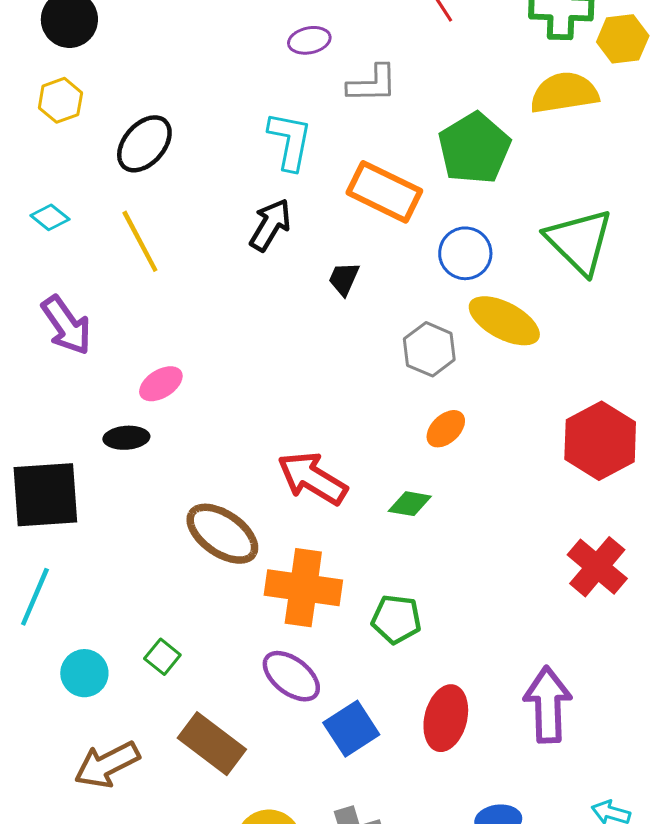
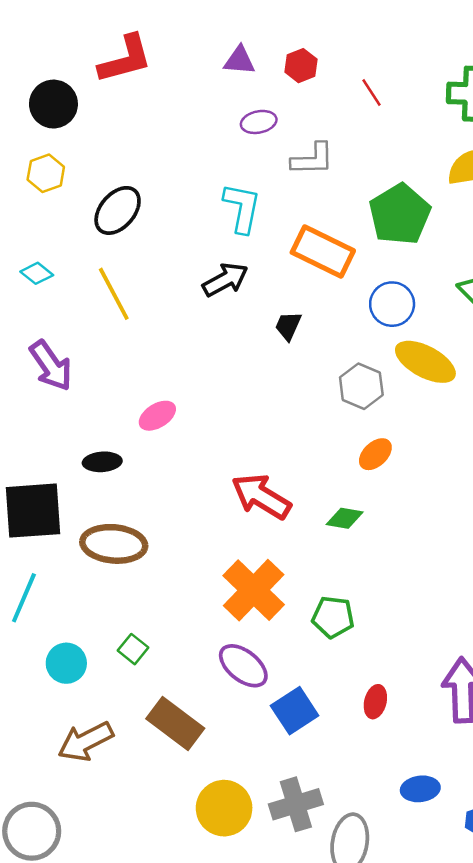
black arrow: (270, 225) -> (225, 280), turned 30
pink ellipse: (161, 384) -> (157, 416), moved
brown ellipse: (222, 534) -> (114, 544), moved, turned -30
orange cross: (303, 588) -> (254, 590), turned 36
red ellipse: (446, 718) -> (375, 702), size x0.6

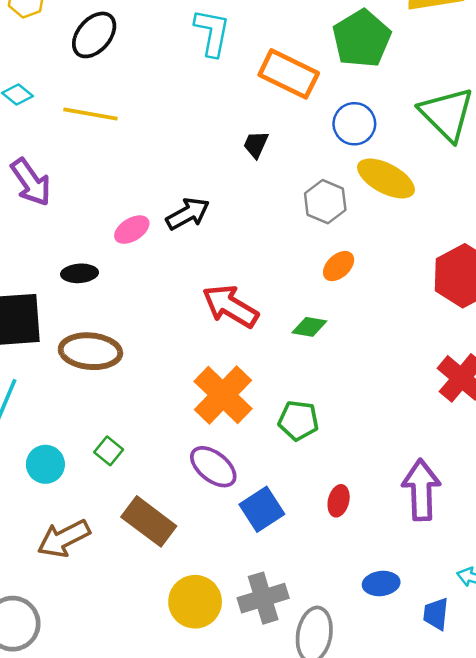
black arrow: (225, 280) -> (188, 214), moved
yellow line: (114, 294) -> (90, 114), turned -52

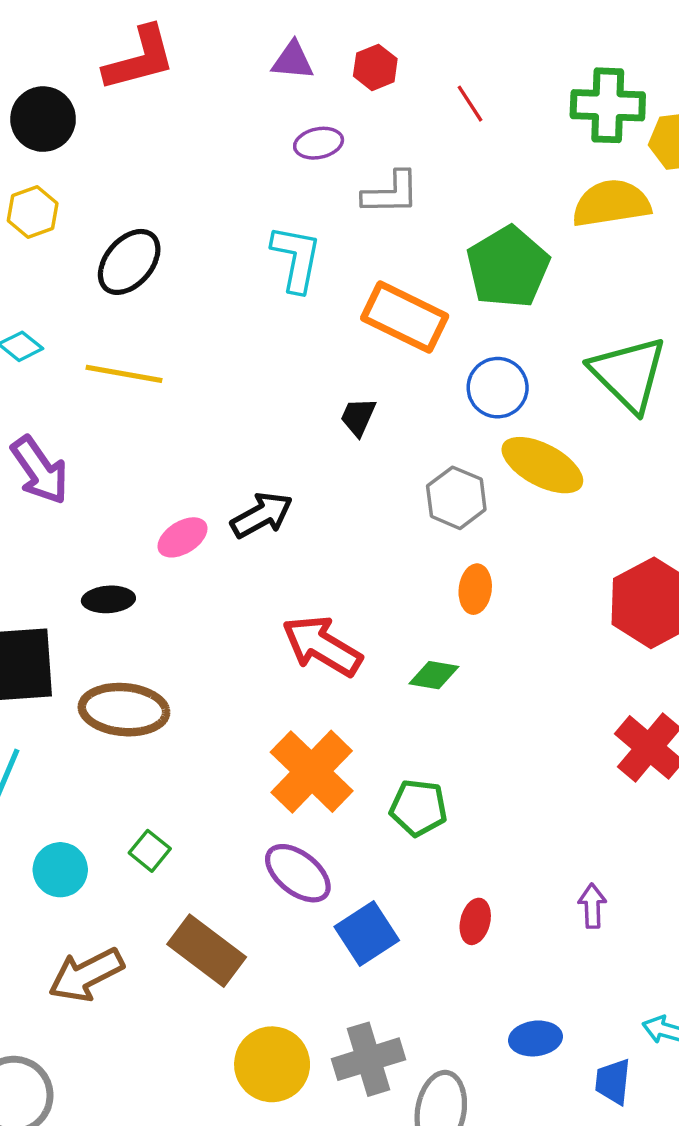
orange ellipse: (339, 266) -> (475, 589), turned -40
purple arrow: (421, 490) -> (592, 906), size x0.5

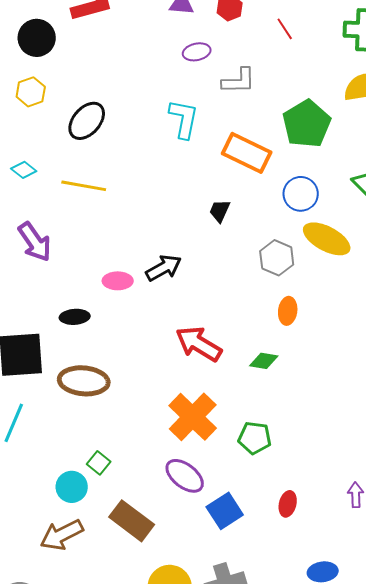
pink ellipse: (183, 537) -> (118, 281), turned 32
cyan circle: (60, 870) -> (72, 487), moved

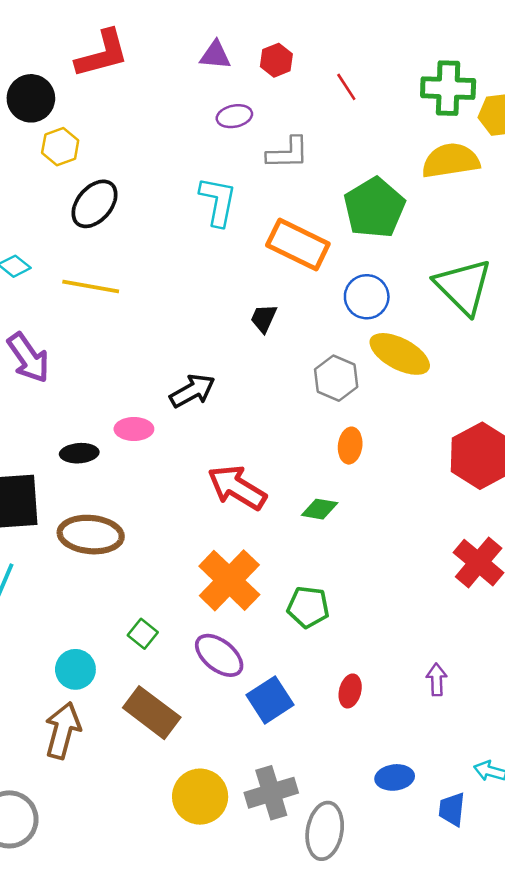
yellow hexagon: (31, 92) -> (60, 147), moved
pink ellipse: (118, 281) -> (134, 429), moved
green square: (99, 463) -> (143, 634), moved
brown arrow: (62, 535) -> (63, 730), turned 132

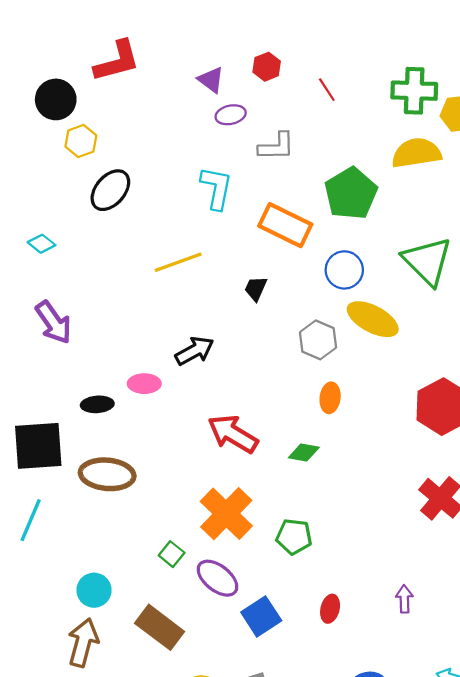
purple triangle: (215, 55) -> (211, 80), moved, turned 32
yellow line: (91, 287) -> (178, 262), moved, turned -30
green square: (143, 634) -> (172, 554), moved

